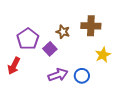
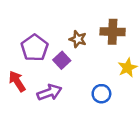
red arrow: (14, 66) -> (17, 81), turned 120
purple arrow: (58, 75) -> (49, 92), moved

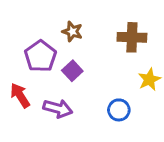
brown star: (78, 39) -> (72, 31), moved
purple arrow: (49, 92) -> (58, 108), turned 35

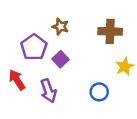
purple arrow: (58, 108) -> (48, 91), turned 55

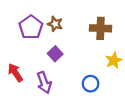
purple pentagon: (34, 47) -> (31, 27), moved

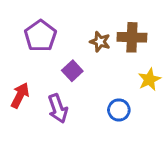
brown star: (55, 24) -> (100, 42), moved
red arrow: (15, 73) -> (20, 95), turned 60

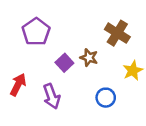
brown cross: (132, 37) -> (117, 33), turned 30
brown star: (100, 42) -> (89, 58), moved

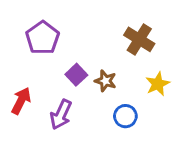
brown star: (89, 58) -> (105, 81), moved
purple arrow: (52, 96) -> (61, 115), turned 45

